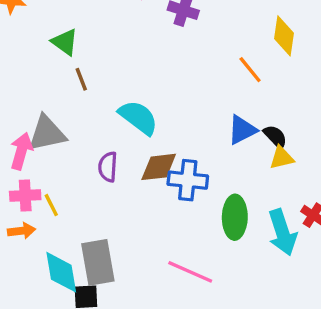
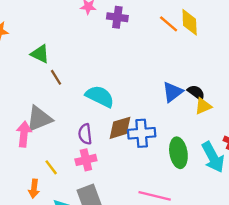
orange line: (250, 70) -> (169, 24), moved
pink cross: (25, 196) -> (86, 160), moved
orange arrow: (22, 231) -> (34, 189), turned 114

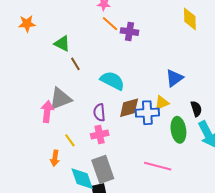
purple cross: (117, 17) -> (130, 32), moved
orange line: (169, 24) -> (110, 24), moved
black semicircle: (196, 92) -> (196, 109), moved, turned 35
yellow triangle: (203, 106) -> (162, 103), moved

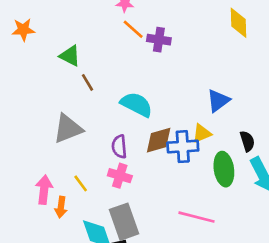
pink arrow: (47, 112) -> (44, 190), moved
pink cross: (100, 135) -> (120, 176), turned 30

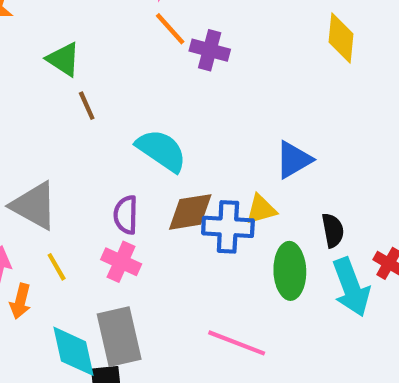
gray triangle: (68, 129) -> (34, 206), moved, turned 44

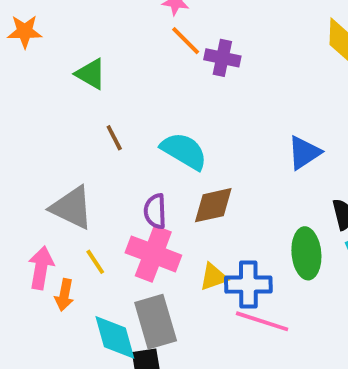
brown line: (87, 106) -> (114, 138), moved
yellow triangle: (261, 209) -> (213, 277), moved
blue cross: (228, 227) -> (248, 285), moved
pink cross: (121, 262) -> (153, 254), size x1.5

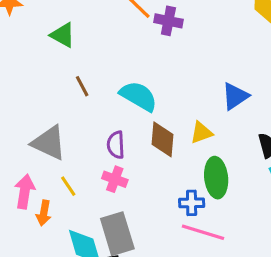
brown diamond: (213, 205) -> (163, 139), turned -72
green ellipse: (306, 253) -> (216, 178), moved
pink cross: (153, 254) -> (115, 179), size x0.6
yellow triangle: (213, 277) -> (201, 133), moved
blue cross: (248, 285) -> (192, 203), size x0.7

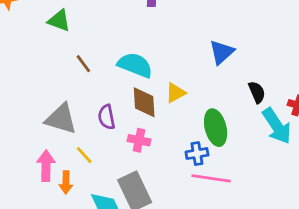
yellow triangle: (201, 133) -> (175, 93), moved
brown diamond: (163, 139) -> (144, 102), moved
purple semicircle: (116, 145) -> (107, 117), moved
pink cross: (115, 179) -> (139, 140), moved

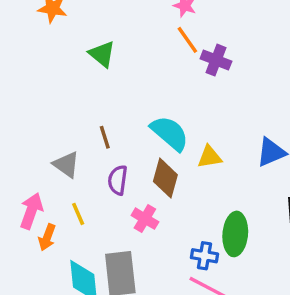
brown line: (83, 64) -> (105, 137), moved
yellow triangle: (175, 93) -> (210, 157), moved
gray triangle: (61, 119) -> (66, 165), size x0.7

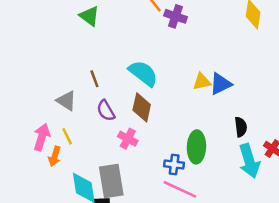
yellow triangle: (210, 157) -> (202, 82), moved
purple semicircle: (118, 180) -> (106, 111), turned -35
yellow line: (78, 214) -> (67, 136), moved

